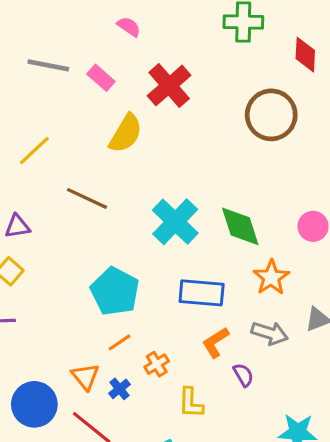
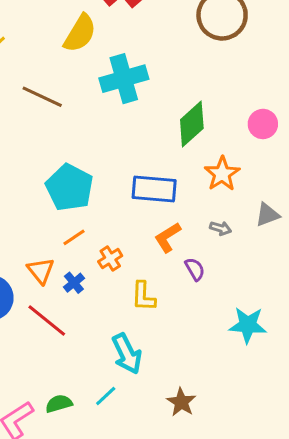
cyan cross: (175, 222) -> (124, 79), moved, turned 30
green diamond: (240, 226) -> (192, 124), turned 66
gray arrow: (270, 333) -> (221, 228), size x0.6

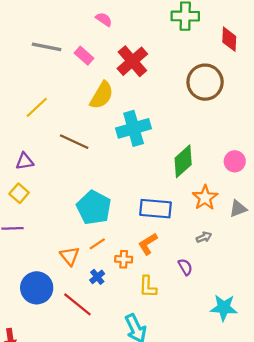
gray triangle: (267, 215) -> (238, 209), moved
gray arrow: (221, 228) -> (204, 237), turned -40
orange L-shape: (168, 237) -> (148, 244), moved
orange cross: (110, 259) -> (124, 259), turned 35
orange triangle: (41, 271) -> (70, 256), moved

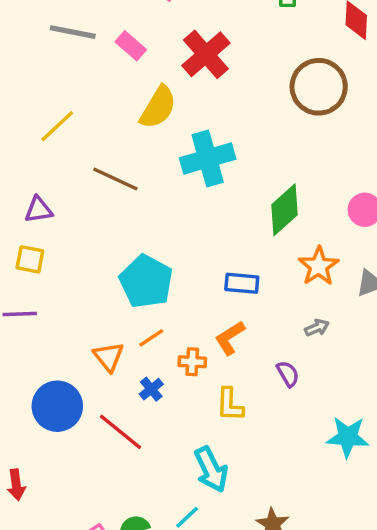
yellow square: (19, 193) -> (30, 259), turned -30
blue rectangle: (156, 209) -> (242, 283), size x0.7

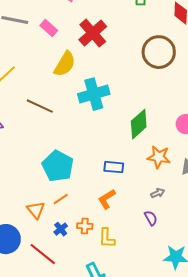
orange star: (319, 266) -> (159, 157), turned -30
orange cross: (192, 362) -> (85, 226), moved
purple semicircle: (288, 374) -> (151, 218), moved

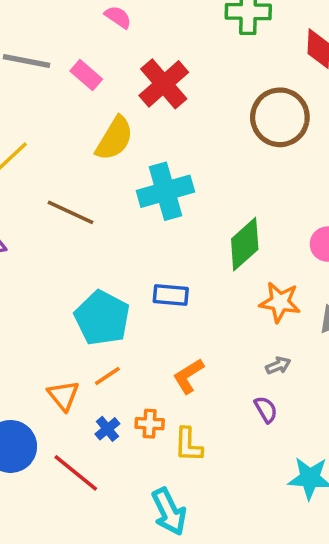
blue rectangle: (114, 167) -> (171, 295), moved

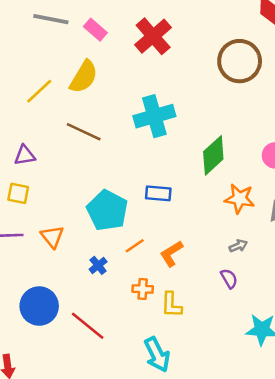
yellow semicircle: (114, 138) -> (84, 77), moved
orange line: (107, 376) -> (135, 246), moved
orange triangle: (63, 395) -> (52, 237), moved
blue cross: (107, 429) -> (98, 265), moved

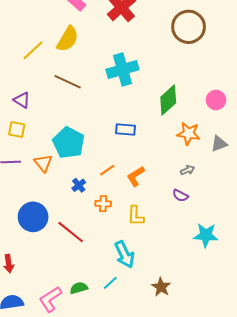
purple triangle: (25, 155) -> (22, 100), turned 42
cyan pentagon: (107, 210) -> (69, 143), moved
purple semicircle: (229, 279) -> (180, 196), turned 147
orange cross: (143, 289) -> (103, 204), moved

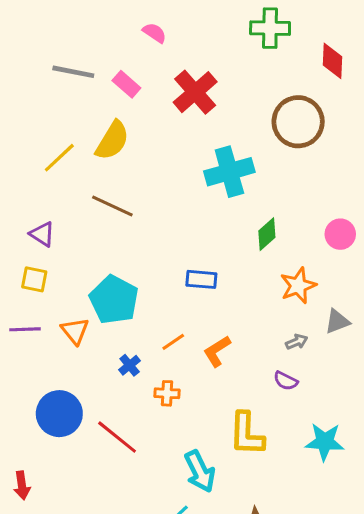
cyan cross: (122, 70) -> (229, 172), moved
green diamond: (168, 100) -> (267, 234), size x0.7
orange star: (189, 134) -> (298, 286), turned -30
gray triangle: (219, 144) -> (337, 322), moved
yellow L-shape: (136, 216) -> (247, 434), moved, size x1.4

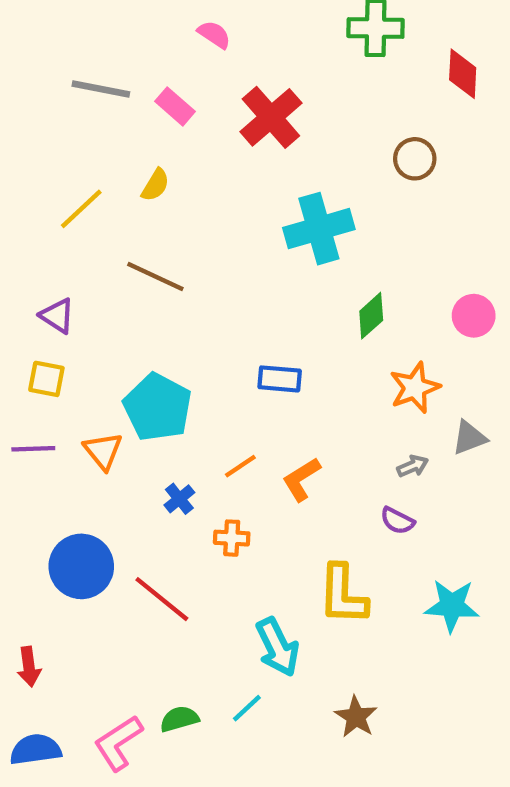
brown circle: (298, 122) -> (415, 159), size x0.6
yellow semicircle: (112, 140) -> (155, 185), size x0.6

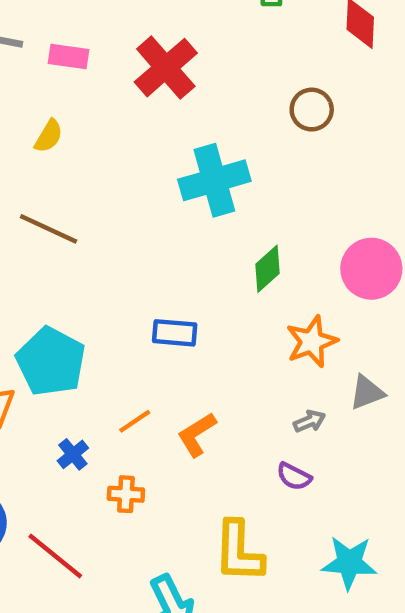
pink rectangle: (175, 106) -> (68, 56), turned -33
pink circle: (474, 316) -> (371, 269), size x1.4

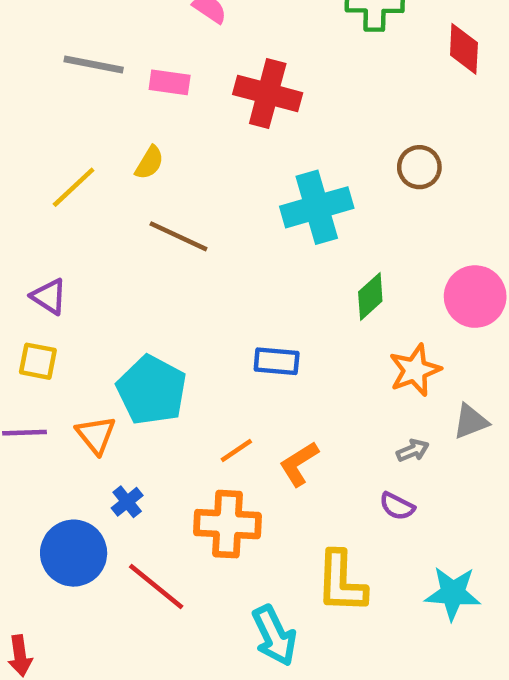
red cross: (166, 68) -> (268, 94), turned -34
brown circle: (312, 110) -> (419, 167), moved
brown line: (49, 229) -> (178, 236), moved
blue cross: (73, 454) -> (127, 502), moved
orange cross: (126, 494) -> (228, 524), size x1.8

